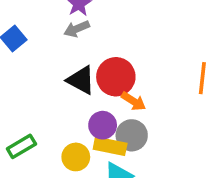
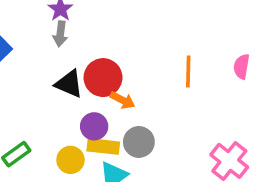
gray arrow: (77, 29) -> (60, 34), turned -55
gray circle: (132, 135) -> (139, 142), moved

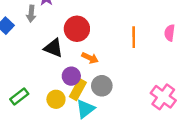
gray arrow: (60, 34) -> (31, 14), moved
red circle: (103, 78) -> (77, 29), moved
yellow rectangle: (103, 146) -> (78, 90), turned -66

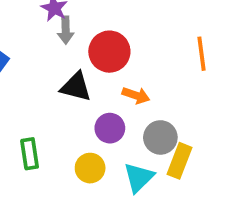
gray arrow: (31, 14) -> (66, 30), moved
yellow rectangle: (78, 90) -> (180, 161), moved
green rectangle: (19, 96) -> (30, 154), moved, turned -54

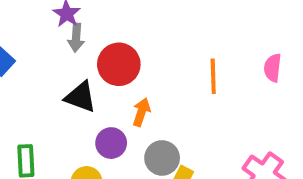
orange arrow: (136, 95) -> (141, 112), turned -96

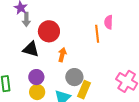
pink semicircle: (273, 68) -> (109, 22), moved
purple circle: (111, 143) -> (36, 77), moved

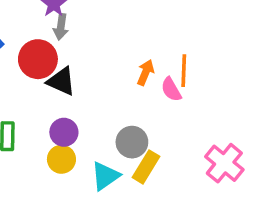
pink semicircle: (109, 22) -> (171, 89), moved, turned -40
red circle: (49, 31) -> (38, 59), moved
orange arrow: (62, 55) -> (146, 73), moved

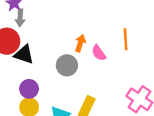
orange line: (184, 71) -> (126, 39), moved
gray circle: (132, 142) -> (67, 65), moved

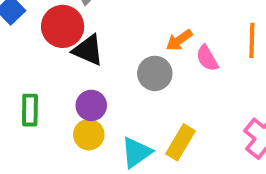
orange arrow: (80, 43) -> (179, 40), turned -147

